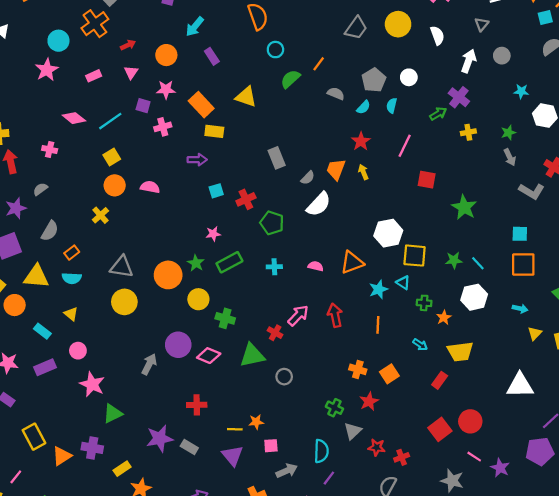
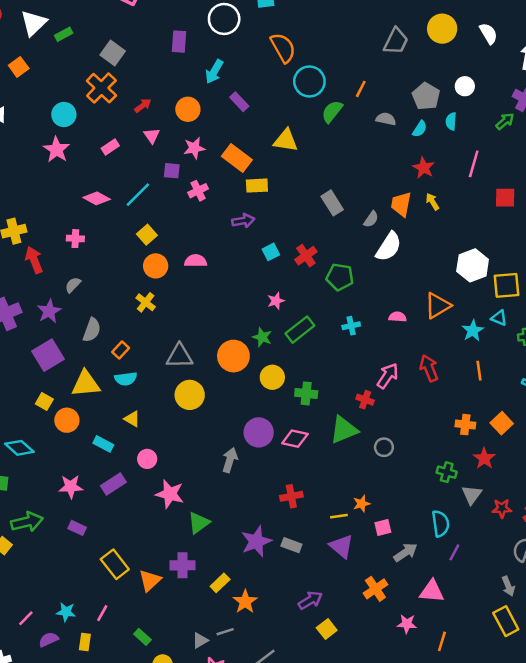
cyan circle: (275, 50) -> (309, 81), size x1.6

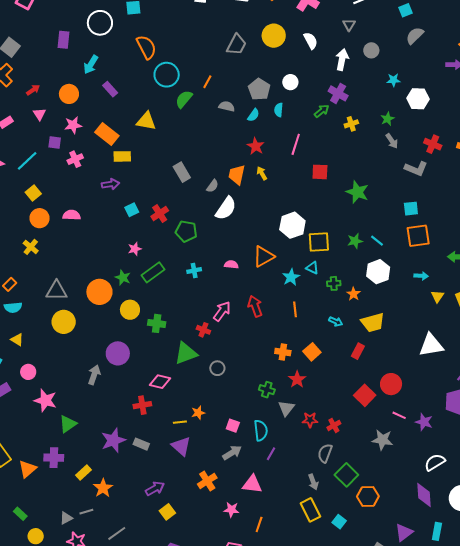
pink diamond: (295, 439) -> (160, 382), moved
pink square: (383, 527) -> (233, 426), moved, turned 32

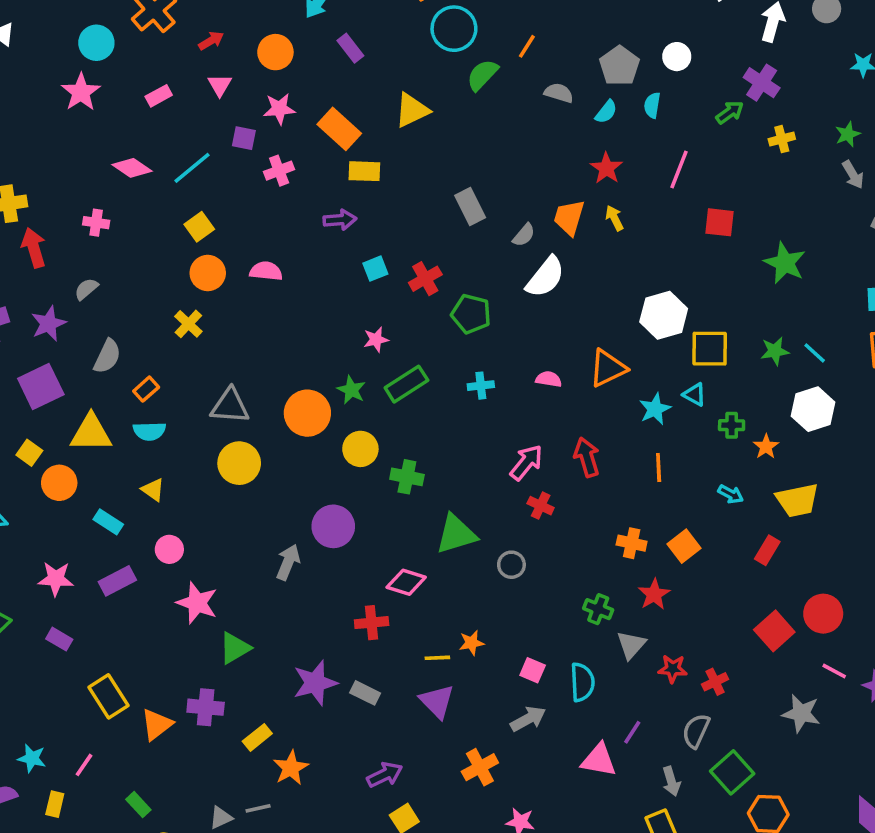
yellow triangle: (146, 121) -> (412, 110), turned -40
red cross: (203, 330) -> (541, 506), moved
purple line: (271, 454) -> (632, 732), moved
pink triangle: (252, 484) -> (599, 760), moved

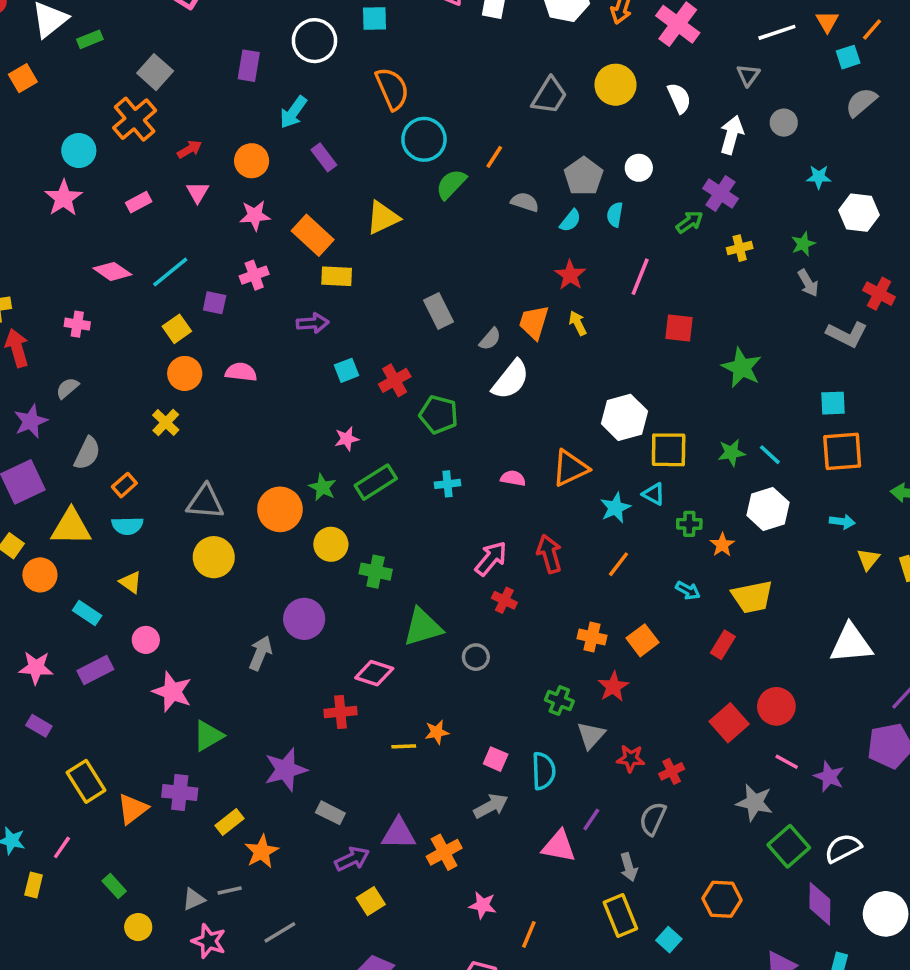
purple square: (244, 138) -> (215, 303), moved
orange line: (659, 467) -> (619, 564), turned 40
gray rectangle: (365, 693) -> (330, 813), moved
purple triangle: (437, 701) -> (399, 834), moved, turned -45
green square: (732, 772) -> (789, 846), moved

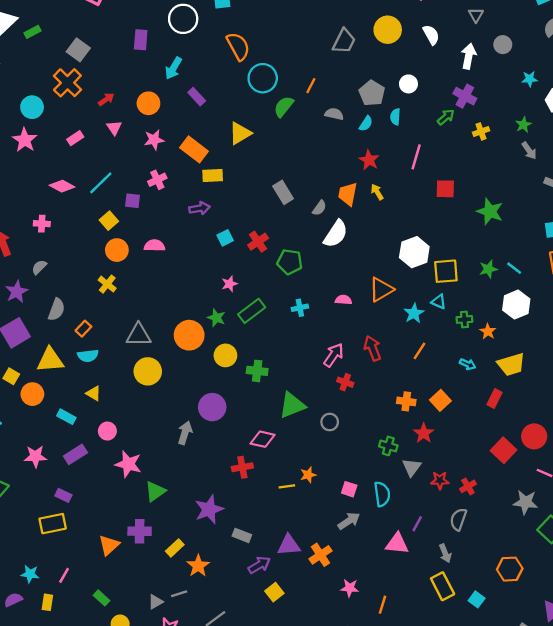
purple rectangle: (39, 726) -> (63, 495), moved
yellow rectangle: (86, 781) -> (53, 524), moved, turned -64

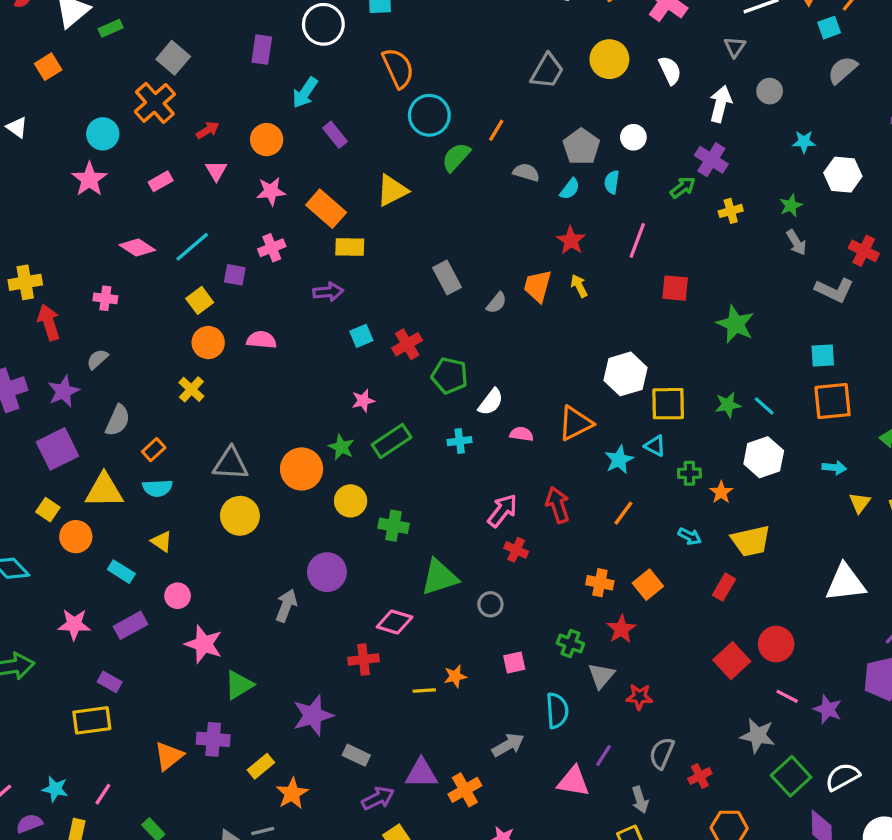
white semicircle: (336, 234) -> (491, 402), moved, size x0.7
red cross: (468, 486) -> (700, 776), moved
pink square: (349, 489) -> (514, 663), moved, turned -35

